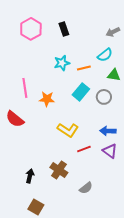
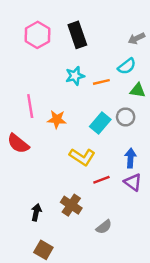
black rectangle: (64, 29) -> (77, 35), size x1.5
cyan rectangle: (81, 92) -> (100, 123), moved
blue arrow: (108, 131) -> (130, 158), turned 91

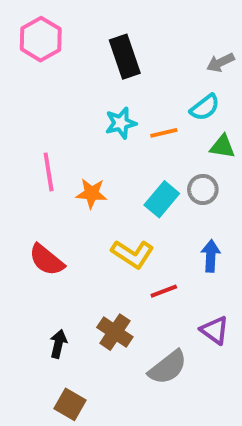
pink hexagon: (37, 35) -> (41, 39), moved
red semicircle: (18, 144) -> (47, 260), moved
purple triangle: (133, 182) -> (215, 330), moved
gray semicircle: (104, 227) -> (168, 367), size x1.5

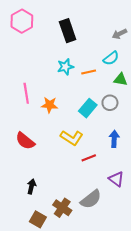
brown cross: (115, 332) -> (62, 208), moved

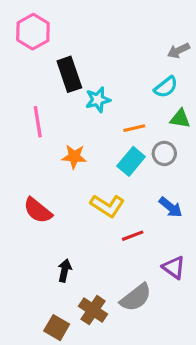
black rectangle: (68, 31) -> (69, 74), moved
orange line: (89, 72) -> (134, 128), moved
pink line: (26, 93) -> (38, 122), moved
blue arrow: (114, 139) -> (171, 207), turned 126
black arrow: (31, 187) -> (65, 271), moved

